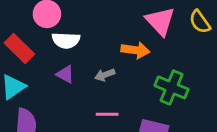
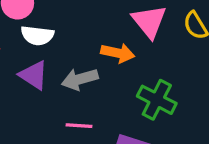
purple triangle: (65, 74) -> (34, 75), size x1.4
gray arrow: (105, 75) -> (80, 79), size x1.5

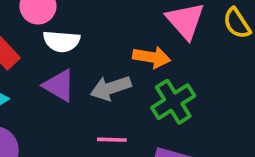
green cross: (157, 100) -> (173, 102), moved, turned 33

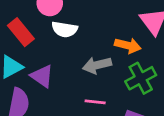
purple triangle: (59, 86) -> (42, 76), moved

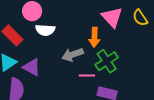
orange arrow: (128, 45) -> (94, 37), turned 84
pink line: (95, 102) -> (87, 75), moved

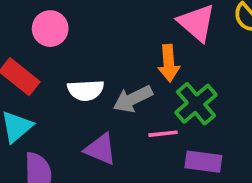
white semicircle: (45, 30) -> (86, 90), moved
purple triangle: (32, 67) -> (101, 149), moved

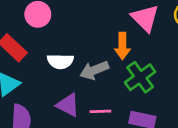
pink line: (163, 134) -> (100, 111), moved

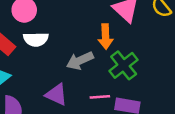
white semicircle: (60, 61) -> (36, 39), moved
pink line: (100, 111) -> (100, 97), moved

